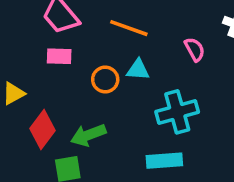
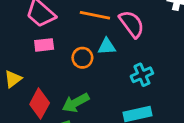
pink semicircle: (195, 49) -> (132, 24), moved, size x1.5
cyan cross: (177, 112) -> (142, 75), size x0.7

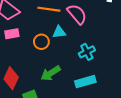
green arrow: (76, 103) -> (51, 73), moved

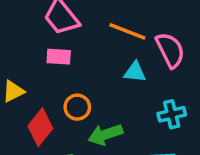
orange circle: (41, 42) -> (77, 107), moved

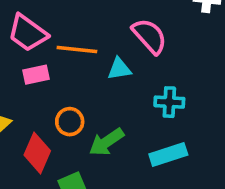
orange line: (127, 31) -> (77, 49), moved
cyan cross: (172, 114) -> (169, 102), turned 32

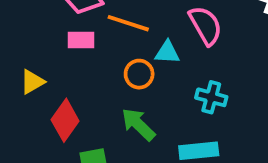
orange circle: (70, 122) -> (139, 74), moved
green arrow: (107, 142) -> (138, 124), turned 66

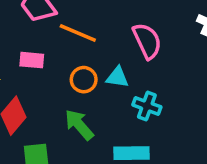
pink rectangle: (81, 40) -> (32, 60), moved
cyan triangle: (167, 52) -> (117, 77), moved

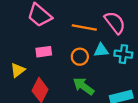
orange line: (78, 33) -> (84, 28), moved
cyan cross: (147, 106) -> (123, 54), moved

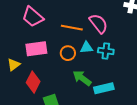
pink rectangle: (44, 52) -> (36, 49), size x1.5
green arrow: (84, 86) -> (82, 78), moved

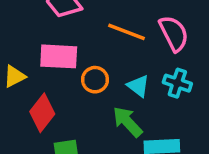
cyan triangle: (86, 48) -> (138, 86), moved, turned 32
orange circle: (68, 53) -> (95, 80), moved

